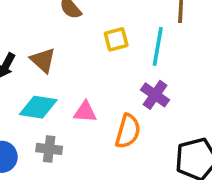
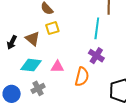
yellow square: (116, 39) -> (52, 28), moved
gray cross: (49, 149) -> (38, 88), turned -32

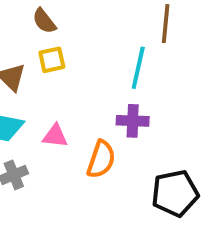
purple cross: (96, 56) -> (133, 121), turned -35

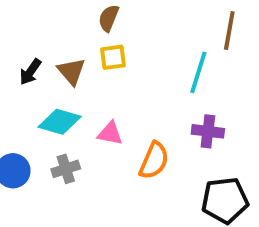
brown semicircle: (44, 21) -> (109, 18), turned 56
purple cross: (133, 121) -> (208, 131), moved

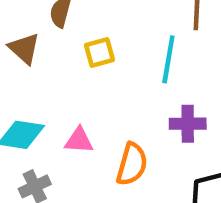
yellow square: (113, 57) -> (99, 53), moved
brown triangle: (71, 71) -> (24, 49), moved

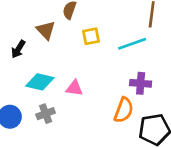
cyan line: (168, 59) -> (132, 44), turned 56
orange semicircle: (132, 164) -> (124, 110), moved

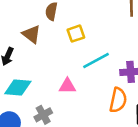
cyan line: (132, 44) -> (96, 60), moved
cyan diamond: (40, 82) -> (18, 88), moved

